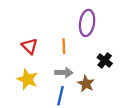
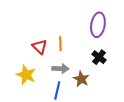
purple ellipse: (87, 23) -> (98, 25), moved
red triangle: (30, 46) -> (40, 47), moved

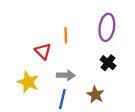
orange line: (60, 44) -> (66, 35), moved
brown star: (81, 79) -> (95, 95), moved

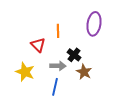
black cross: (108, 63) -> (74, 55), moved
brown star: (95, 95) -> (84, 72), moved

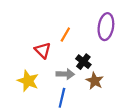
orange line: (58, 31) -> (65, 35), turned 32

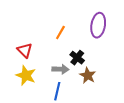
red triangle: (43, 50) -> (25, 50), moved

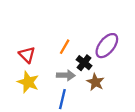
purple ellipse: (98, 25) -> (107, 46), moved, turned 30
orange line: (60, 32) -> (65, 47), moved

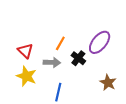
gray arrow: (66, 75) -> (52, 62), moved
brown star: (95, 82) -> (108, 83), moved

